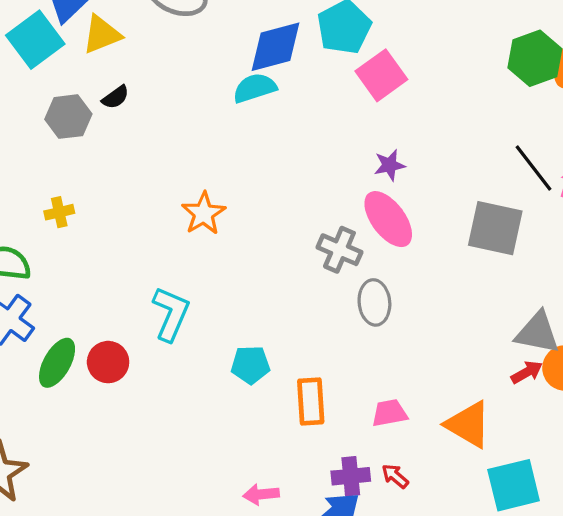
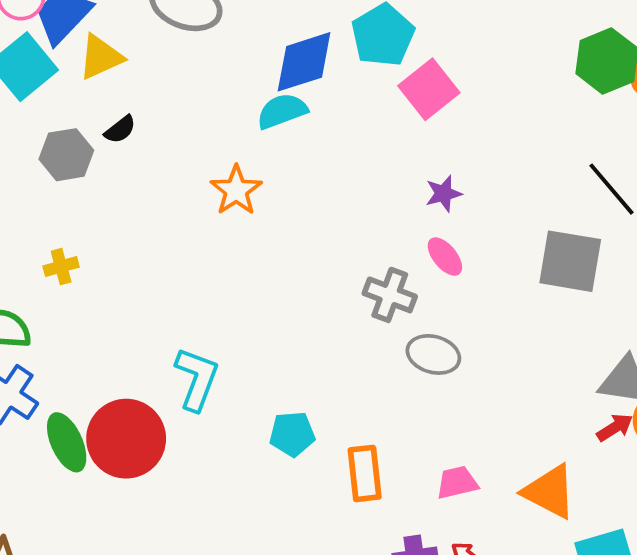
orange star: (204, 213) -> (236, 190), moved
pink ellipse: (388, 219) -> (445, 257), size x0.6
gray ellipse: (374, 302) -> (433, 354), turned -66
red circle: (108, 362) -> (126, 439), size x1.6
green ellipse: (57, 363) -> (67, 442), turned -51

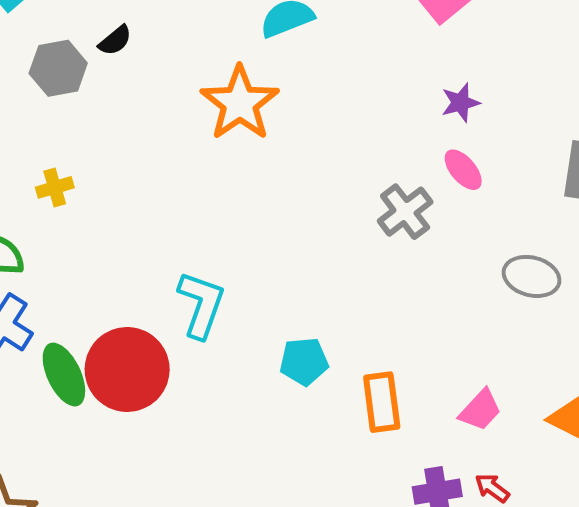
orange star: (236, 190) -> (240, 103), size x1.4
gray cross: (390, 295) -> (405, 212), turned 33
gray ellipse: (433, 354) -> (532, 276), moved
pink trapezoid: (457, 483) -> (480, 410), turned 147

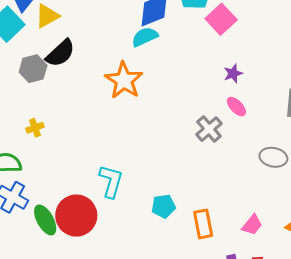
black semicircle: (115, 40) -> (60, 53), size x1.8

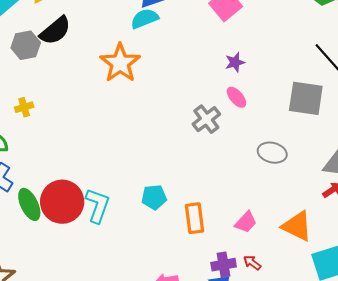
cyan L-shape: (111, 181) -> (98, 205), moved

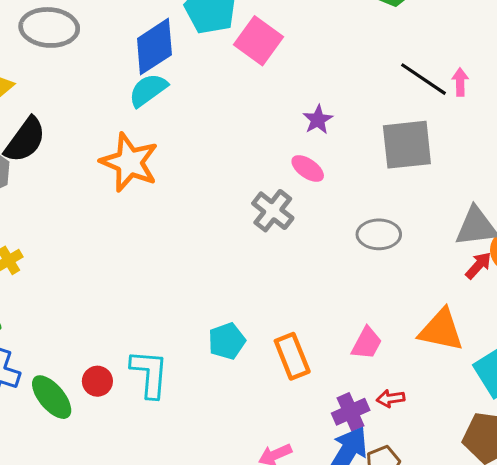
purple star: (235, 62) -> (318, 120), moved
red circle: (62, 202) -> (97, 381), size x0.5
red arrow: (252, 263) -> (391, 398), turned -30

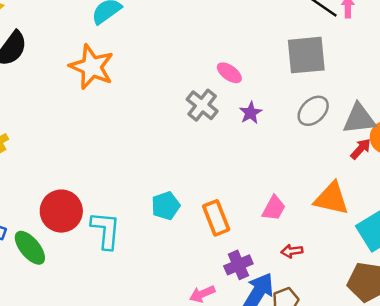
purple star: (318, 120) -> (251, 113), moved
gray ellipse: (379, 234) -> (313, 111), moved, turned -44
red circle: (97, 381) -> (61, 211), moved, size x1.8
purple cross: (351, 412) -> (238, 265), moved

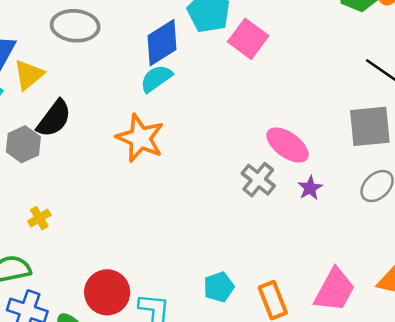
pink ellipse: (229, 73) -> (288, 145), size x1.6
pink trapezoid: (274, 208) -> (335, 290), size x1.6

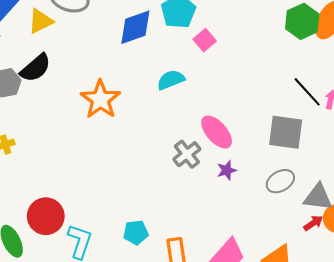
pink square: (248, 39) -> (205, 40), size x0.7
yellow triangle: (29, 75) -> (41, 21), moved
cyan semicircle: (156, 79) -> (171, 80), moved

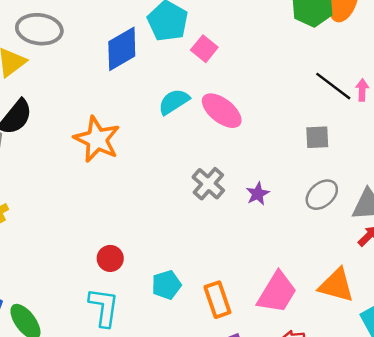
pink ellipse: (217, 132) -> (222, 111), moved
gray square: (286, 132) -> (317, 137), size x0.6
red circle: (46, 216) -> (110, 258), moved, size x0.6

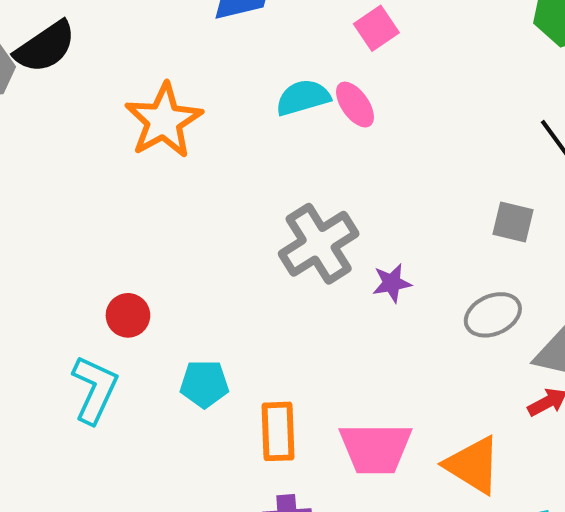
pink ellipse: (222, 111) -> (355, 105), moved, size x0.7
gray cross: (208, 184) -> (319, 244), size x1.4
pink trapezoid: (277, 292) -> (376, 448), turned 42

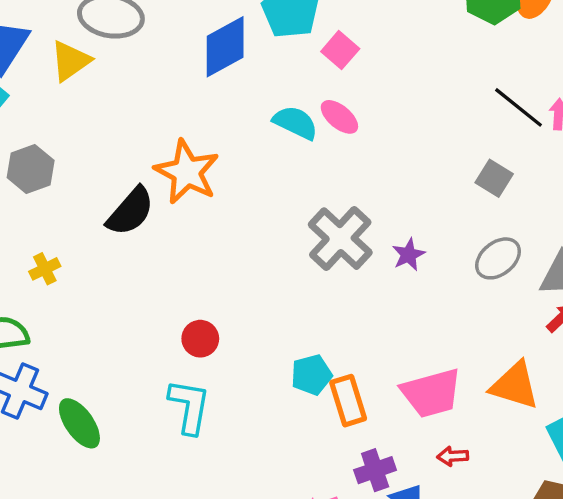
black semicircle: (45, 47) -> (130, 211), moved
cyan semicircle: (303, 98) -> (295, 123), turned 57
gray square: (513, 222) -> (494, 178), turned 33
cyan pentagon: (204, 384) -> (312, 375), moved

